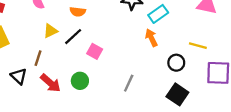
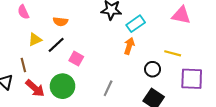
orange arrow: (151, 38) -> (129, 46), turned 42
brown line: (38, 58) -> (23, 65), turned -32
green circle: (80, 81) -> (63, 86), size x1.5

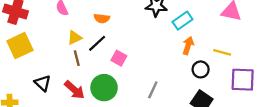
orange arrow: (129, 46) -> (188, 46), moved
brown line: (23, 65) -> (77, 58), moved

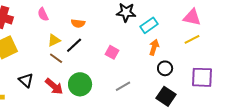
yellow line: (222, 52) -> (192, 39), moved, turned -42
brown line: (77, 58) -> (56, 58), turned -40
pink square: (119, 58) -> (112, 52), moved
gray line: (153, 90) -> (123, 86), turned 35

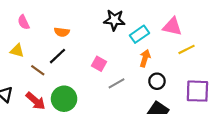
pink triangle: (192, 17) -> (172, 27), moved
yellow triangle: (54, 40) -> (17, 51), moved, turned 40
gray line: (123, 86) -> (117, 83), moved

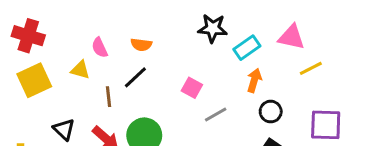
pink semicircle: (24, 22) -> (100, 48), moved
brown line: (38, 70) -> (109, 97), turned 48

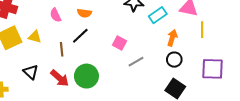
yellow line: (311, 68) -> (202, 30), turned -63
yellow triangle: (80, 70) -> (35, 37), moved
orange arrow: (254, 80) -> (172, 38), moved

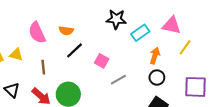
pink semicircle: (55, 15) -> (37, 33), size x1.5
yellow line: (202, 30) -> (185, 47), turned 35
black line: (80, 36) -> (75, 50), moved

